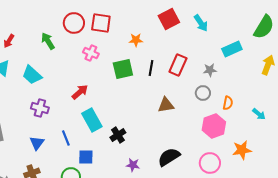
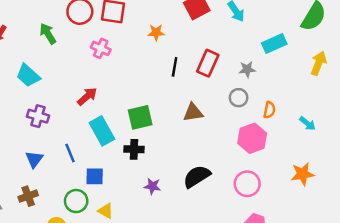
green square: (123, 69) -> (140, 117), moved
black cross: (118, 135) -> (134, 149), turned 35
orange star: (242, 150) -> (303, 174), moved

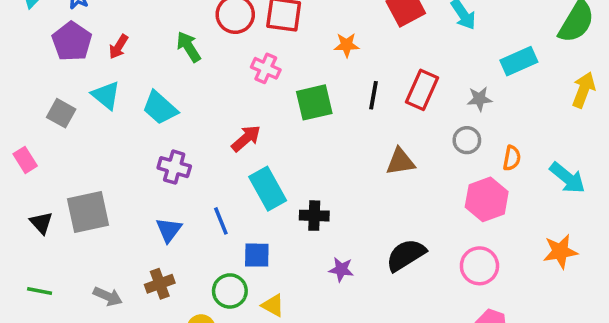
green square: (140, 117) -> (314, 102), moved
cyan arrow: (307, 123) -> (567, 178), size x1.5

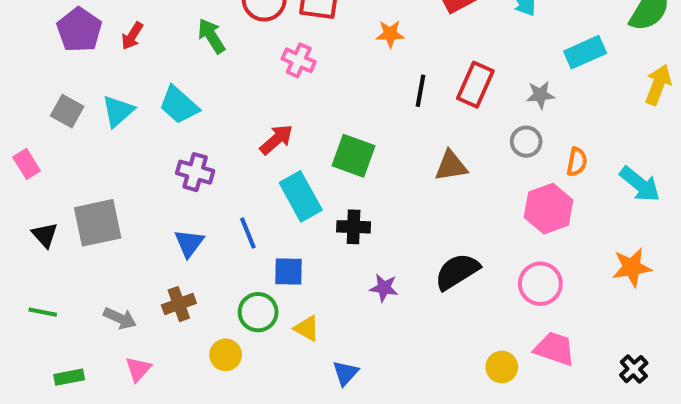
cyan triangle: (106, 95) -> (118, 111), moved, turned 40
green square: (314, 102) -> (354, 156), moved, turned 33

